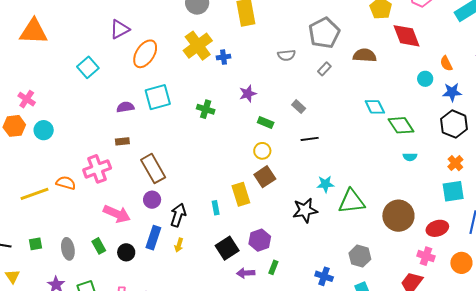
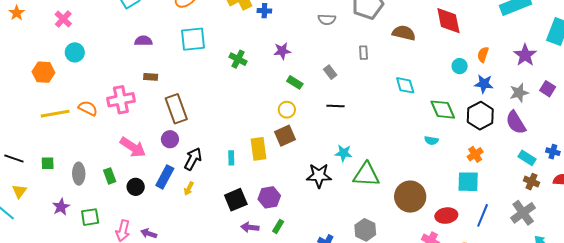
orange semicircle: (446, 63) -> (483, 55), turned 35
gray rectangle: (324, 69) -> (363, 53), moved, turned -56
purple semicircle: (125, 107) -> (143, 41), moved
green diamond: (401, 125) -> (443, 110), moved
orange hexagon: (14, 126) -> (43, 72), moved

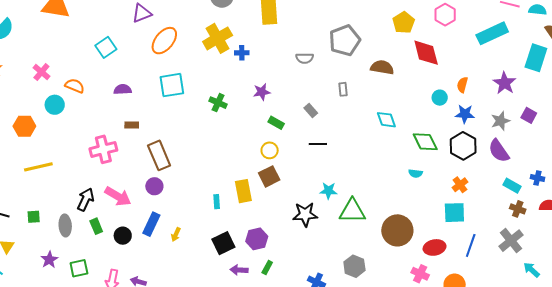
orange semicircle: (88, 108) -> (75, 86), moved
black arrow: (193, 159) -> (86, 200), moved

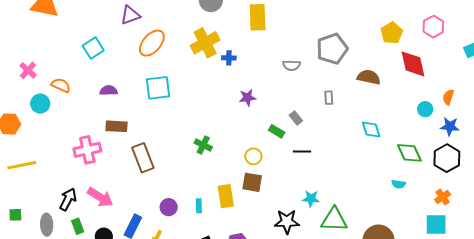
green cross: (218, 103) -> (203, 145), moved
green rectangle: (276, 123) -> (277, 131), moved
brown rectangle: (132, 125) -> (116, 126), size x1.5
brown square: (269, 176) -> (252, 182), turned 35
purple circle: (154, 186) -> (169, 207), moved

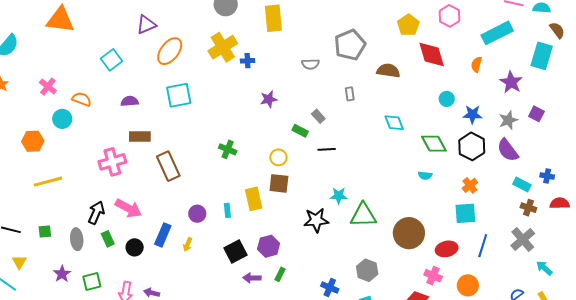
orange semicircle: (448, 97) -> (476, 65), moved

